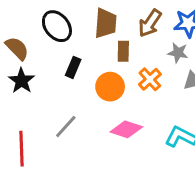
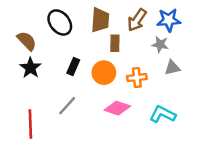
black rectangle: (73, 67) -> (73, 67), moved
orange cross: (150, 79) -> (137, 78), moved, turned 36

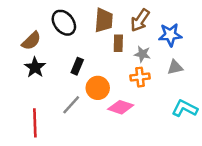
blue star: (169, 20) -> (170, 35), moved
brown semicircle: (27, 41) -> (31, 41), turned 90
gray star: (160, 45) -> (142, 54), moved
orange circle: (104, 73) -> (98, 88), moved
cyan L-shape: (163, 114) -> (185, 108), moved

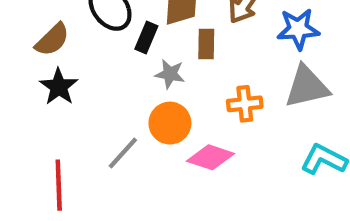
gray star: (142, 54) -> (170, 74), moved
black rectangle: (77, 66) -> (146, 38), moved
gray triangle: (175, 67) -> (307, 87), size x1.6

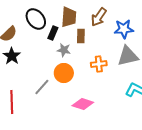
pink diamond: (211, 157) -> (83, 104), moved

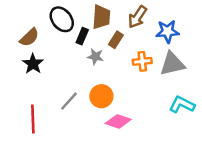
brown rectangle: (81, 36) -> (116, 40), turned 32
orange cross: (99, 64) -> (142, 61), moved
orange circle: (64, 73) -> (101, 96), moved

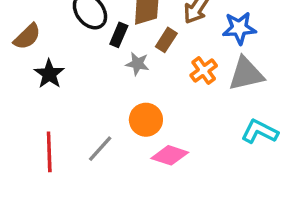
brown semicircle: (29, 37) -> (27, 37), moved
orange cross: (142, 61) -> (204, 70), turned -30
gray line: (69, 101) -> (100, 149), moved

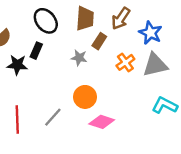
blue star: (239, 28) -> (150, 33), turned 30
black rectangle: (119, 35) -> (36, 51), moved
black star: (49, 74) -> (17, 65), turned -30

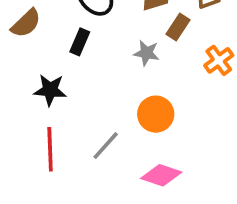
black star: (17, 65) -> (50, 90), moved
pink diamond: (102, 122) -> (161, 175), moved

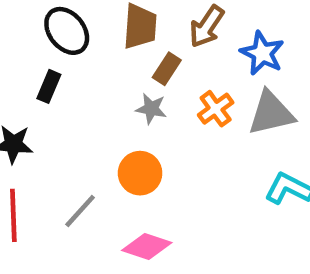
gray star: (146, 53) -> (151, 109), moved

